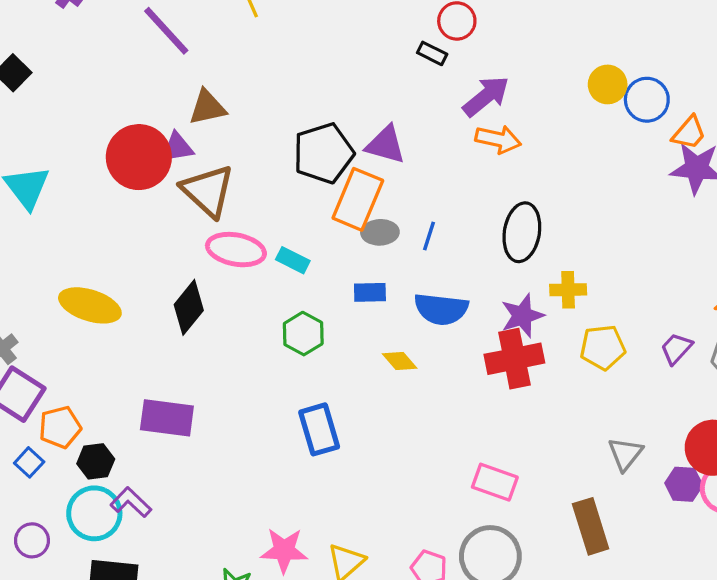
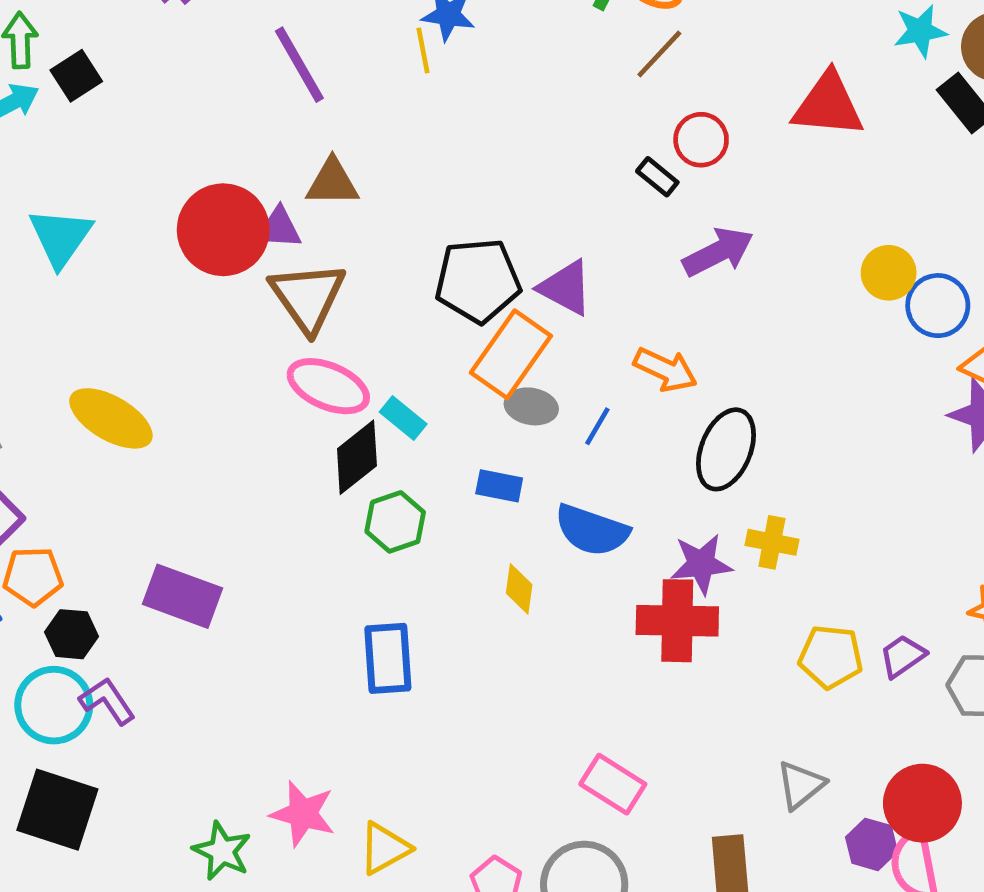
orange arrow: (498, 139) -> (665, 370), moved
black diamond: (189, 307) -> (357, 457), moved
yellow pentagon: (603, 347) -> (831, 657), moved
yellow diamond: (400, 361) -> (519, 589), turned 36

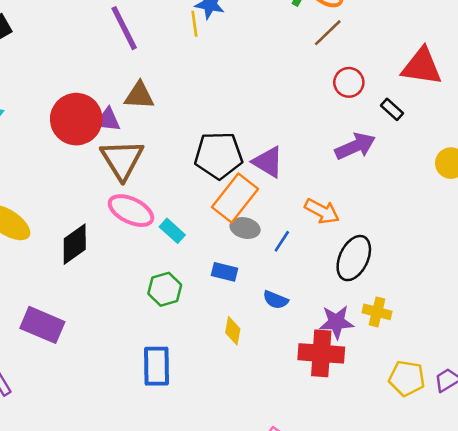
black rectangle: (657, 177) -> (392, 109), moved
black diamond: (357, 457) -> (75, 244), moved
blue semicircle: (592, 530) -> (276, 300), size x0.6

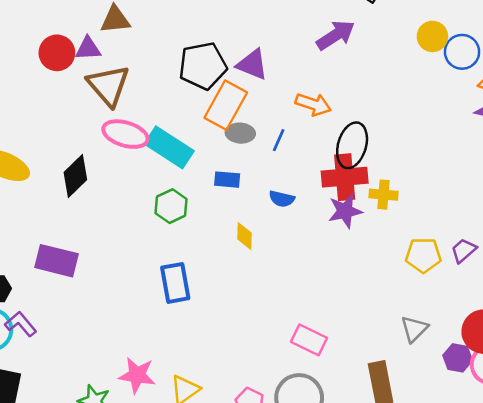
red circle: (76, 119) -> (57, 53), size x0.7
cyan rectangle: (172, 231) -> (169, 147), size x1.8
red cross: (321, 353) -> (345, 177), moved

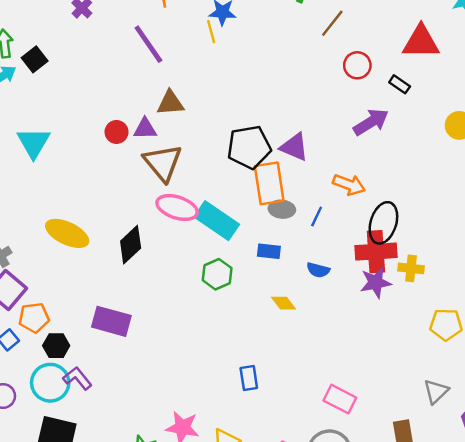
red circle: (57, 53) -> (117, 132), size x0.7
orange rectangle: (226, 105) -> (269, 183), turned -39
yellow diamond: (245, 236) -> (283, 303), turned -40
blue rectangle: (175, 283) -> (249, 378), moved, size x0.7

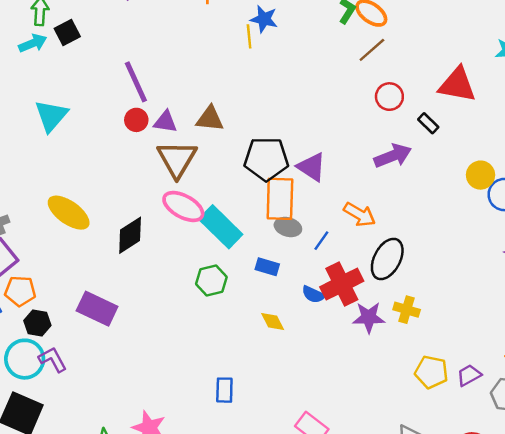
purple line: (148, 44) -> (136, 82), moved
brown triangle: (170, 103) -> (210, 119), moved
red cross: (376, 252) -> (342, 284), moved, turned -33

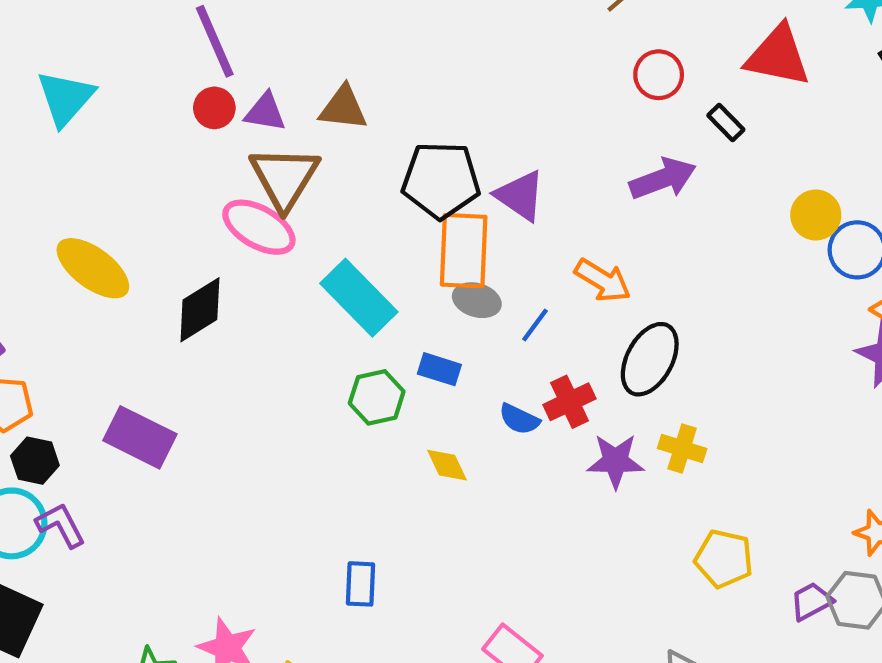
pink ellipse: (183, 206) -> (259, 227), moved
green hexagon: (211, 280) -> (377, 397), moved
red cross: (342, 284) -> (569, 402), size x0.7
purple trapezoid: (469, 375) -> (811, 601), moved

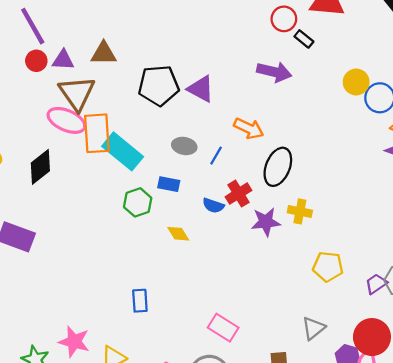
red circle: (659, 75) -> (284, 19), moved
purple arrow: (663, 179) -> (274, 72), turned 40
orange rectangle: (464, 251) -> (97, 133), moved

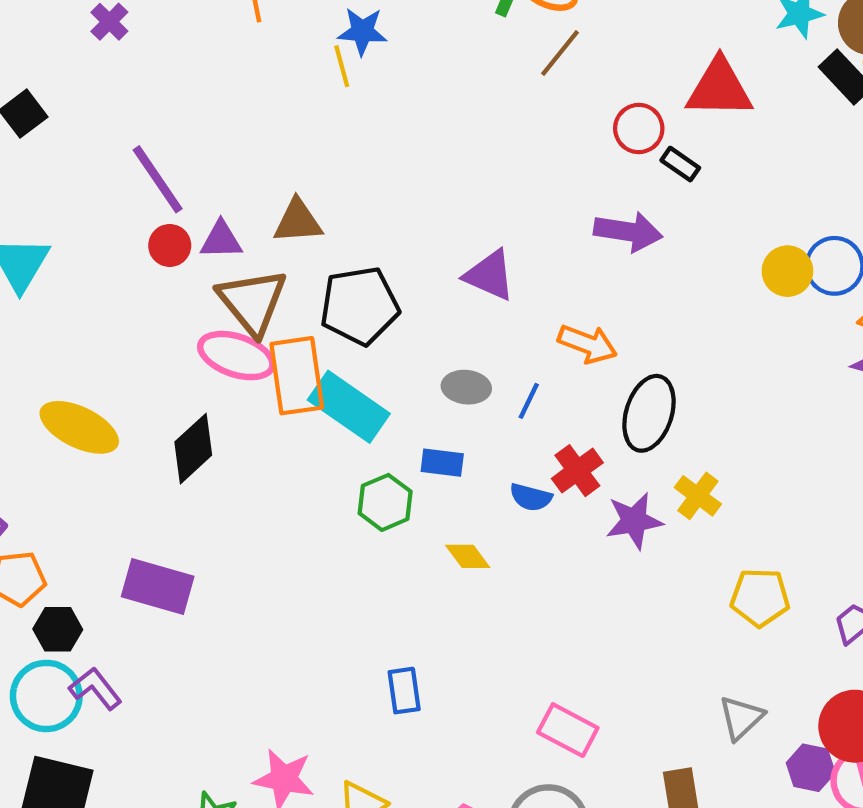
yellow circle: (356, 82) -> (787, 271), moved
black pentagon: (159, 85) -> (360, 306), moved
yellow cross: (300, 211) -> (698, 496), turned 30

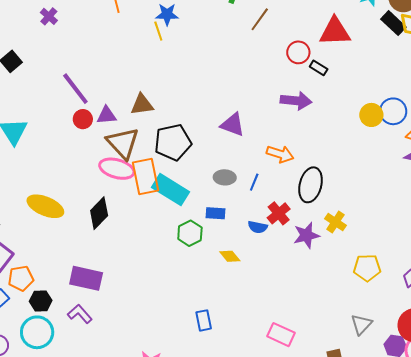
purple L-shape: (95, 689) -> (80, 314), moved

